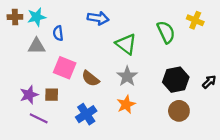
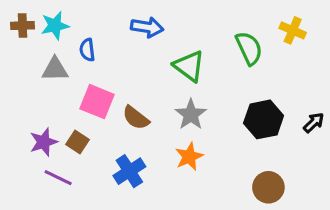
brown square: (52, 95) -> (78, 142), turned 32
brown circle: (179, 111) -> (268, 187), moved

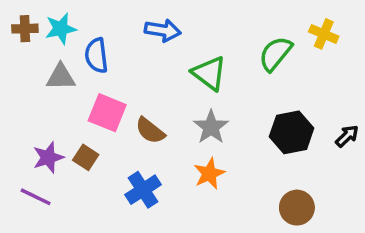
green semicircle: (249, 48) -> (275, 54), turned -116
blue semicircle: (87, 50) -> (96, 55), size x1.4
purple line: (58, 178) -> (36, 197), moved

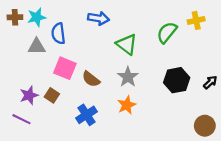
yellow cross: (324, 34) -> (196, 20), turned -35
brown circle: (297, 208) -> (205, 126), moved

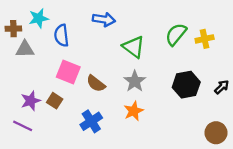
brown cross: (15, 17) -> (13, 29), moved
yellow cross: (196, 20) -> (205, 39), moved
gray triangle: (37, 47) -> (25, 49), moved

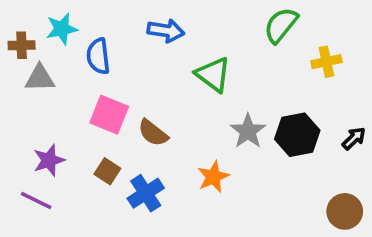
green semicircle: (176, 34) -> (281, 25), moved
gray star: (135, 81) -> (248, 131), moved
brown square: (55, 101) -> (107, 171), moved

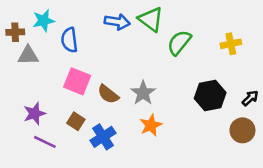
green semicircle: (281, 25) -> (179, 43), moved
green triangle: (213, 74) -> (151, 19), moved
gray star: (248, 131) -> (143, 93), moved
purple line: (36, 200) -> (45, 142), moved
brown circle: (345, 211) -> (242, 130), moved

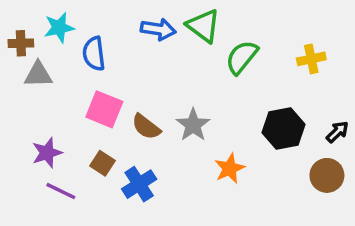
orange star: (151, 125) -> (230, 168), moved

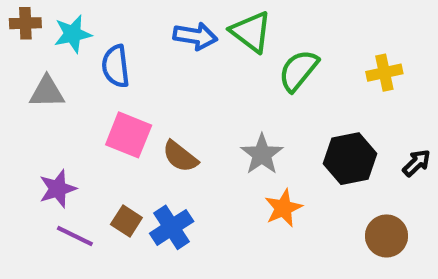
brown cross: (21, 43) -> (25, 23), moved
gray star: (193, 125) -> (262, 154), moved
brown square: (103, 163) -> (126, 221), moved
brown circle: (327, 175) -> (387, 236), moved

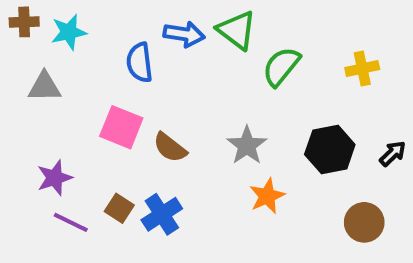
blue semicircle: (116, 66) -> (140, 62), moved

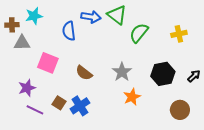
brown cross: (24, 22) -> (12, 25), moved
pink square: (121, 127) -> (48, 63), moved

